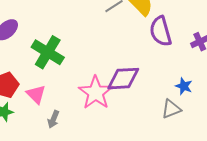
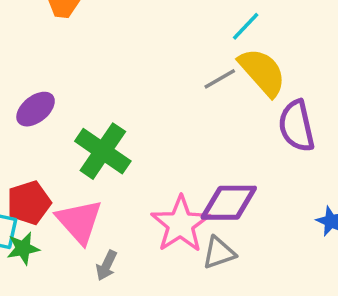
pink triangle: (36, 94) -> (79, 221), size x1.4
gray triangle: (171, 109) -> (219, 253), moved

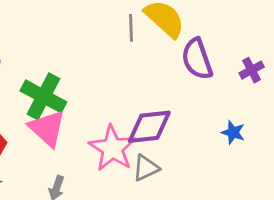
gray line: (220, 79) -> (131, 28), turned -56
pink triangle: (79, 221) -> (47, 128), moved

